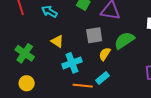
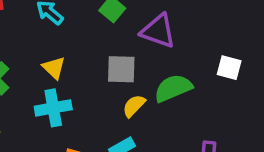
cyan cross: (72, 63) -> (53, 108), moved

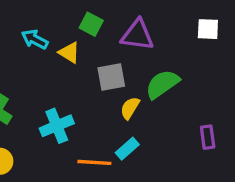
yellow triangle: (54, 68) -> (69, 53), moved
white square: (229, 68) -> (208, 29), moved

